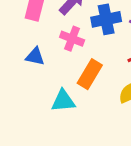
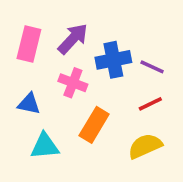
cyan triangle: (63, 101) -> (45, 146), moved

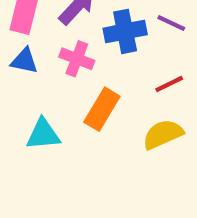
purple line: (152, 67) -> (171, 23), moved
blue triangle: (29, 104) -> (24, 61), moved

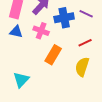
cyan triangle: (43, 134) -> (21, 80), moved, turned -42
yellow semicircle: (163, 134) -> (82, 67), turned -48

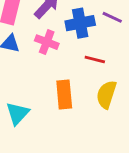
red line: (85, 43) -> (95, 60), moved, turned 40
orange rectangle: (53, 55) -> (64, 94), moved, turned -36

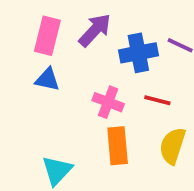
pink cross: (47, 42) -> (108, 102), moved

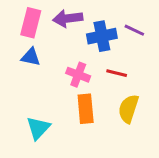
purple arrow: (95, 30) -> (68, 18), turned -140

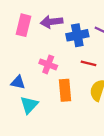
blue triangle: (31, 57) -> (18, 82), moved
pink cross: (78, 75) -> (48, 64), moved

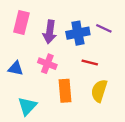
purple arrow: (52, 22) -> (50, 32), moved, turned -75
blue triangle: (18, 82) -> (16, 68), moved

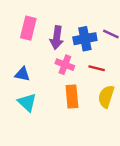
pink cross: (47, 64) -> (65, 65), moved
cyan triangle: (27, 106) -> (27, 102), moved, turned -30

